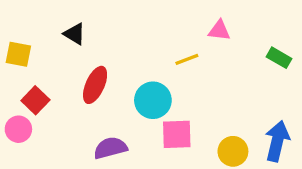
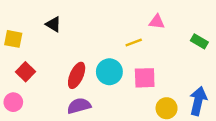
red ellipse: (95, 85) -> (77, 75), moved
pink circle: (18, 129) -> (13, 102), moved
pink square: (177, 134) -> (145, 78), moved

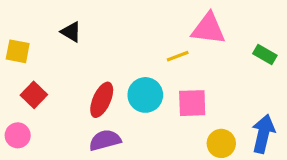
pink triangle: (157, 22) -> (208, 29), size x1.6

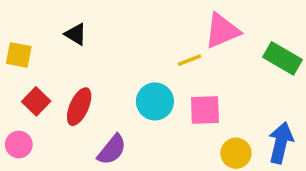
pink triangle: (208, 29) -> (222, 31), turned -30
green rectangle: (265, 55) -> (282, 58), size x1.5
red ellipse: (102, 100) -> (79, 107), moved
purple semicircle: (105, 140) -> (112, 150), turned 144

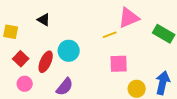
cyan circle: (155, 101) -> (69, 51), moved
pink circle: (19, 145) -> (25, 84), moved

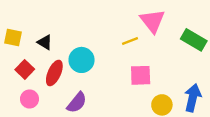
pink triangle: (129, 18) -> (152, 21), turned -45
black triangle: (44, 20) -> (45, 42), moved

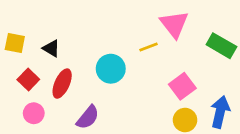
cyan circle: (82, 60) -> (111, 69), moved
pink square: (141, 75) -> (182, 86), moved, turned -35

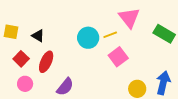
cyan circle: (111, 69) -> (88, 38), moved
pink square: (182, 86) -> (118, 57), moved

